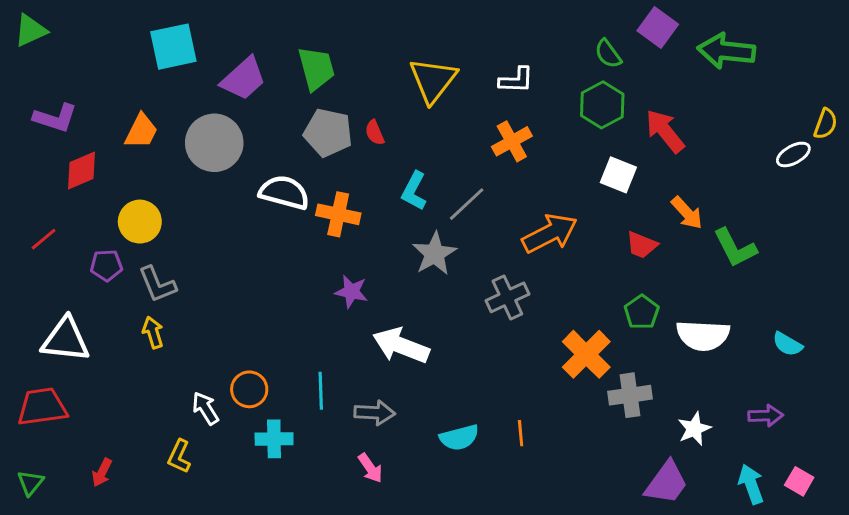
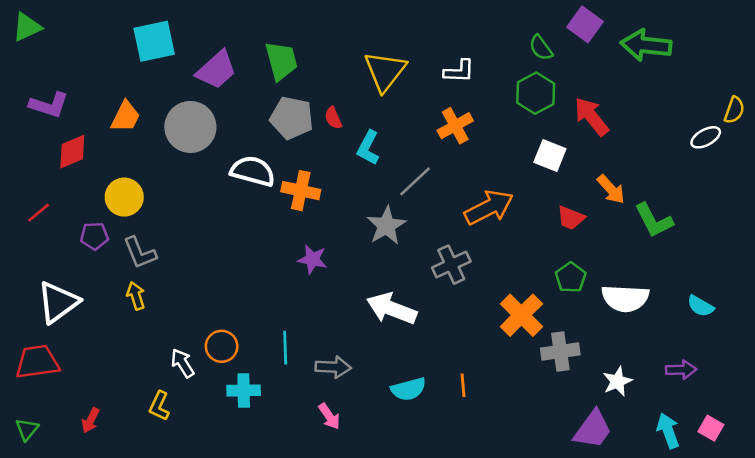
cyan L-shape: (414, 191) -> (368, 148), moved
white triangle: (65, 340) -> (58, 302), turned -42
white arrow: (401, 346) -> (392, 309), moved

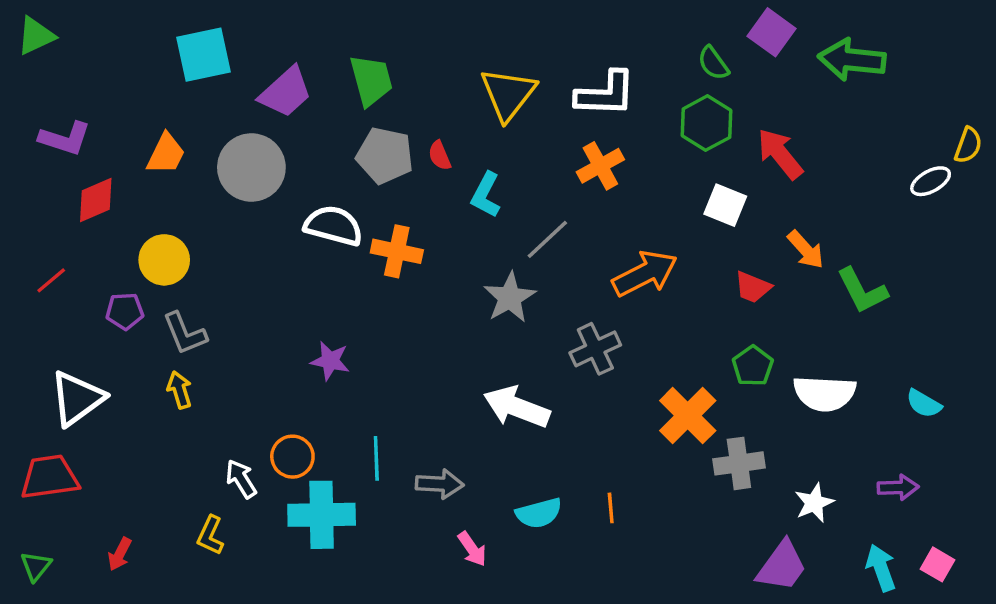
white L-shape: (459, 71) -> (606, 94), size x1.5
purple star: (312, 259) -> (330, 361), moved
cyan cross: (244, 390) -> (322, 515), size x1.5
pink arrow: (329, 416) -> (472, 549), moved

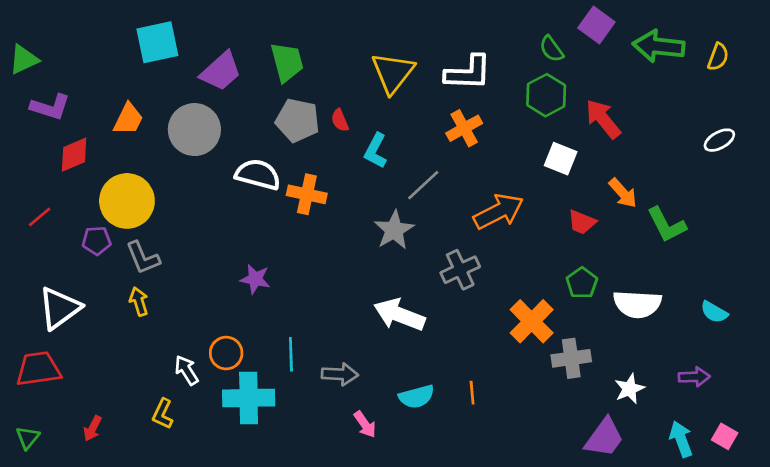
green triangle: (36, 36) -> (24, 59), moved
yellow semicircle: (968, 145) -> (718, 57), moved
yellow circle: (164, 260) -> (127, 201), size x1.4

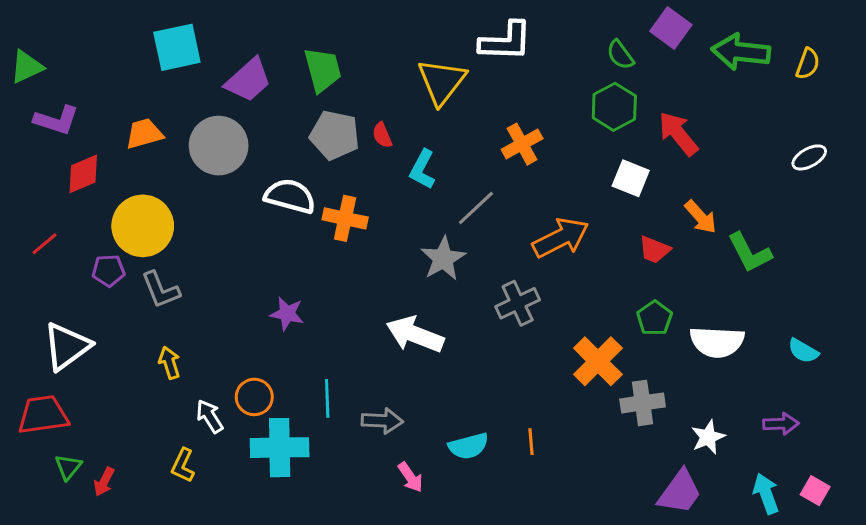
white L-shape: (468, 73) -> (506, 41), moved
orange trapezoid: (128, 119) -> (144, 134), turned -132
yellow arrow: (139, 301) -> (169, 363), moved
white arrow: (399, 315) -> (415, 334), moved
green triangle: (28, 438) -> (68, 467), moved

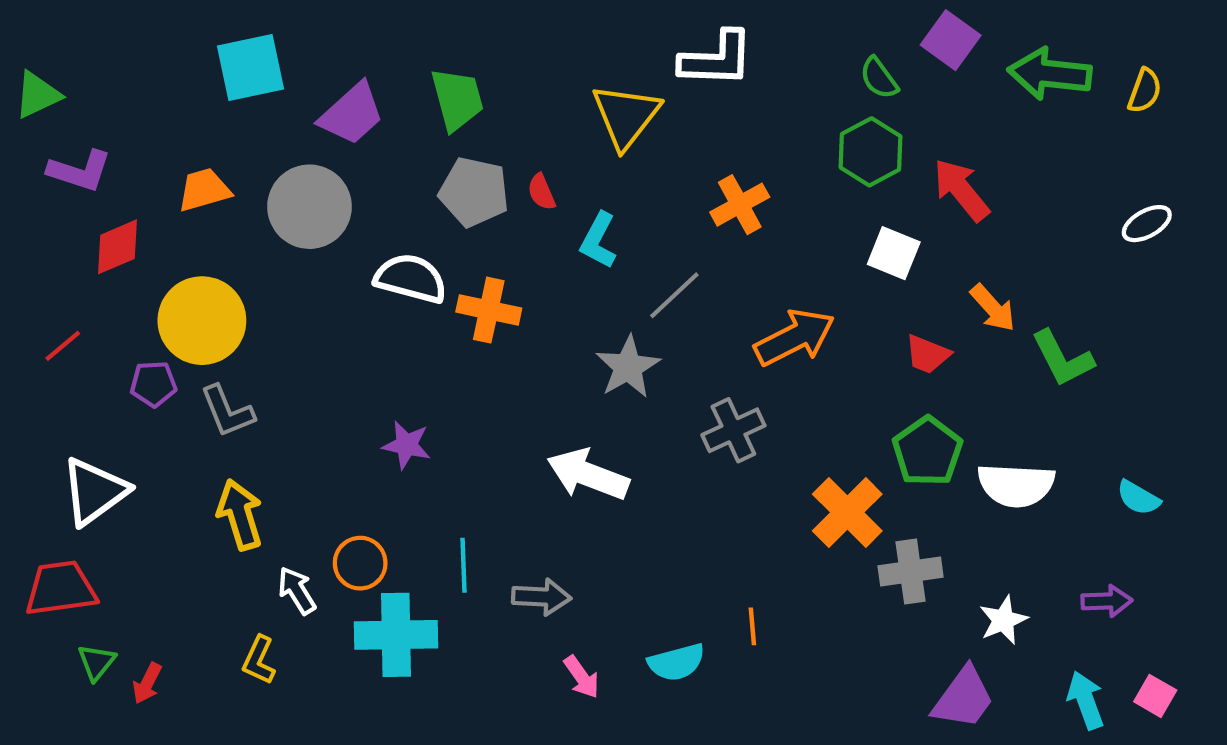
green pentagon: (654, 318) -> (927, 451), size x1.4
yellow arrow: (169, 363) -> (240, 515), size x1.5
cyan semicircle: (468, 446) -> (676, 662), moved

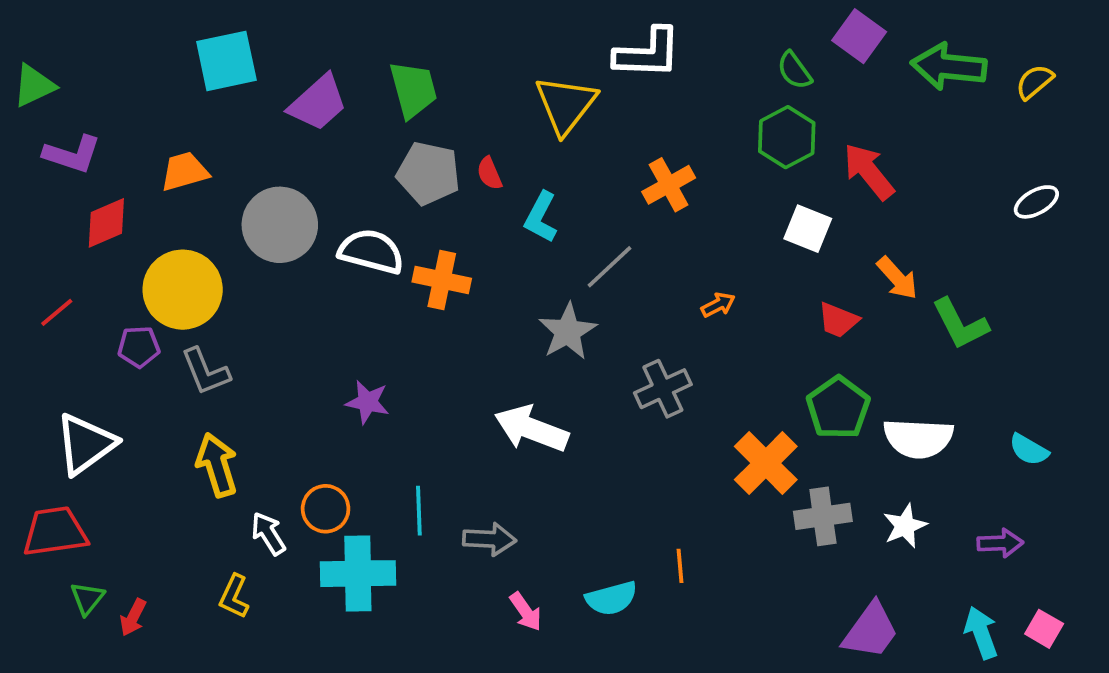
yellow semicircle: (1145, 91) -> (1034, 82), turned -150
gray circle: (310, 207) -> (280, 225), moved
orange arrow: (795, 337) -> (718, 305), size x0.5
white star: (1003, 620) -> (905, 526), moved

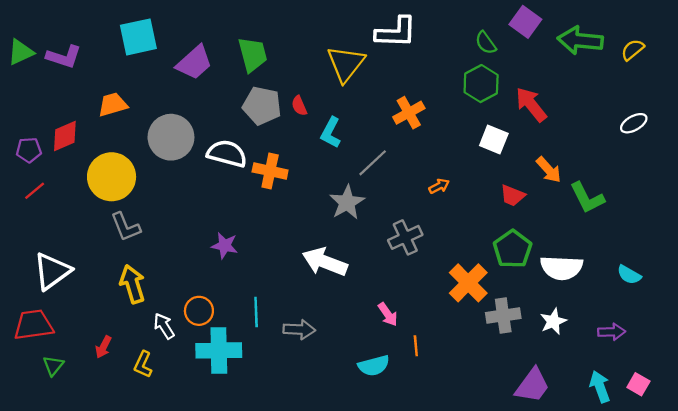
purple L-shape: (72, 154) -> (64, 57), moved
purple pentagon: (139, 347) -> (29, 150), moved
pink arrow: (526, 612) -> (388, 314), moved
red arrow: (133, 617) -> (103, 347), moved

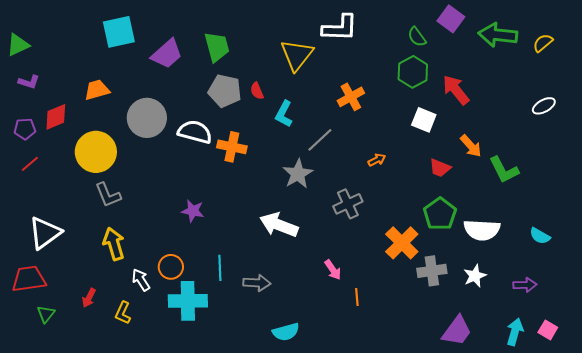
purple L-shape: (64, 57) -> (29, 82), moved, size x0.7
cyan semicircle: (374, 366) -> (286, 332), moved
cyan arrow: (600, 387) -> (515, 332), turned 36

